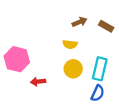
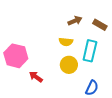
cyan rectangle: (100, 69) -> (90, 51), moved
red arrow: (38, 82) -> (36, 77), turned 40

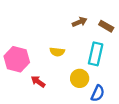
yellow semicircle: (66, 42) -> (57, 52), moved
yellow circle: (69, 65) -> (80, 78), moved

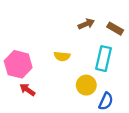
red arrow: (38, 82) -> (27, 90), moved

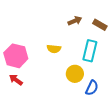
red arrow: (27, 90) -> (16, 80), moved

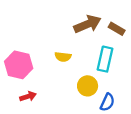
brown arrow: (75, 21) -> (88, 24), size x1.6
red arrow: (16, 80) -> (28, 96), moved, turned 128

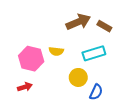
cyan rectangle: (105, 59) -> (94, 53), turned 60
pink hexagon: (19, 65) -> (31, 59), moved

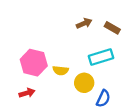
brown arrow: (78, 22) -> (84, 23), size x0.6
yellow semicircle: (56, 51) -> (61, 70), moved

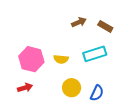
yellow semicircle: (61, 70) -> (61, 59), moved
yellow circle: (84, 83) -> (72, 88), moved

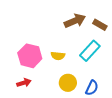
brown arrow: (79, 22) -> (75, 21), size x1.5
cyan rectangle: (95, 54) -> (90, 51), turned -30

